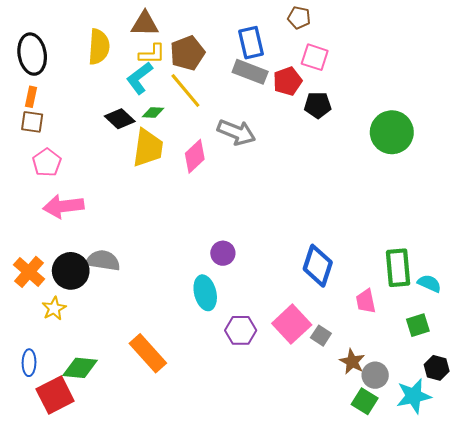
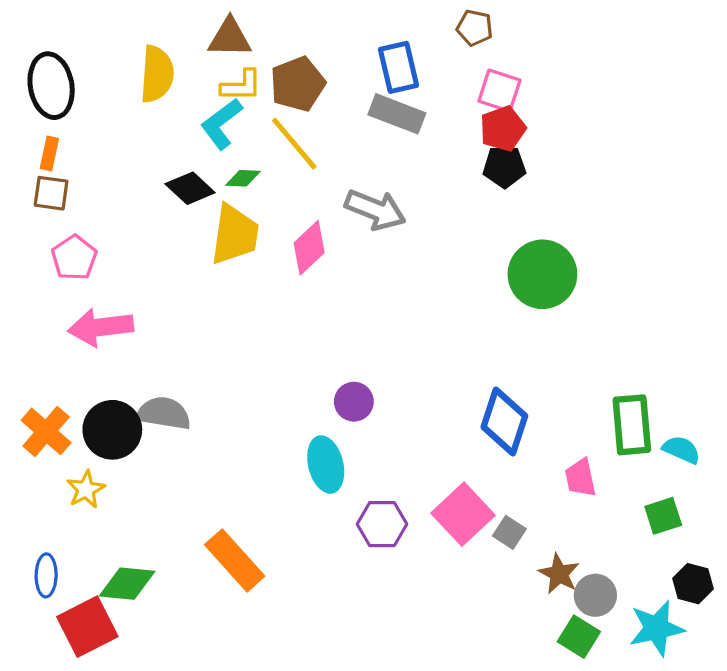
red pentagon: (288, 81) -> (503, 129), moved
green circle: (392, 132) -> (542, 274), moved

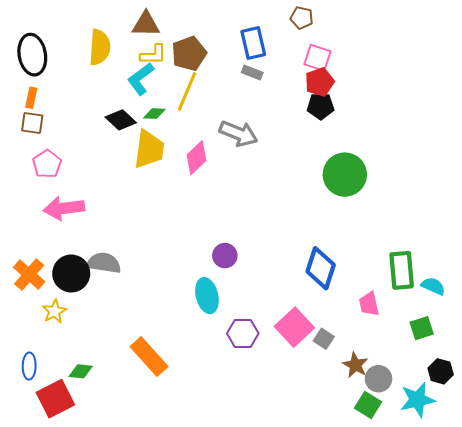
gray rectangle: (397, 114) -> (252, 72), size x0.6
yellow line: (294, 144) -> (187, 91), turned 63
green diamond: (127, 584) -> (81, 371), size x0.7

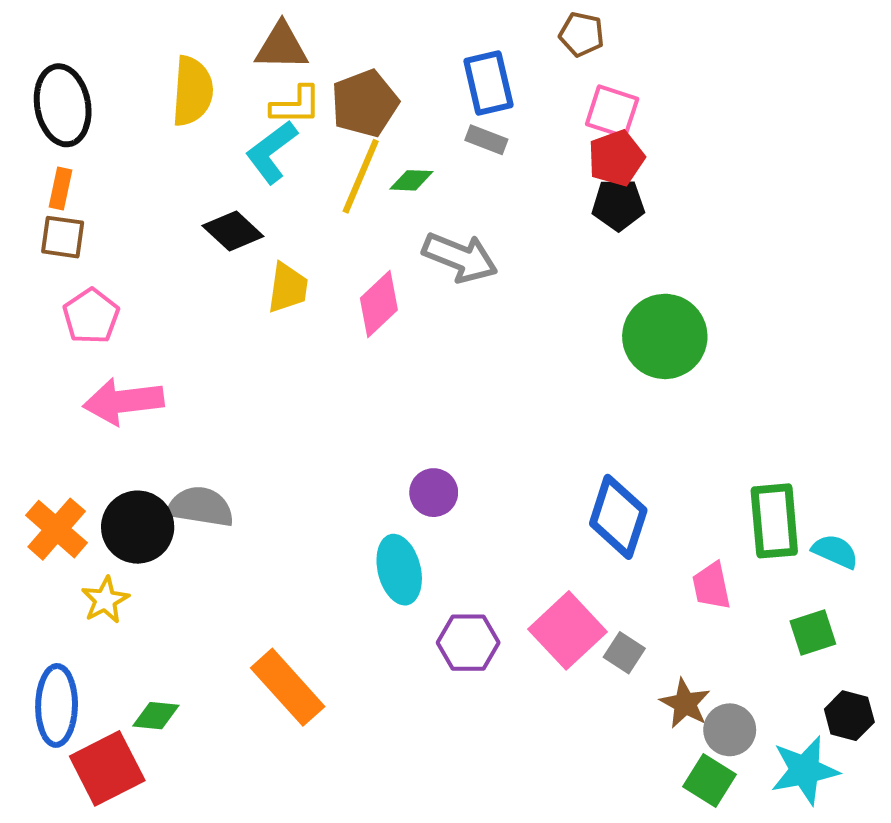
green diamond: (154, 114) -> (411, 180), moved
yellow trapezoid: (149, 149) -> (288, 288), size x0.7
blue ellipse: (29, 366) -> (57, 705), size x1.5

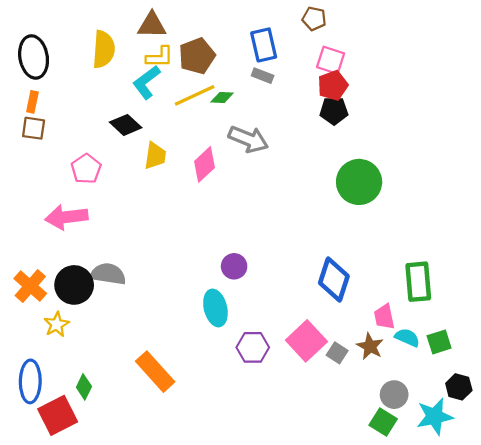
yellow line: (361, 176) -> (195, 95), turned 42
pink pentagon: (91, 316) -> (86, 169), moved
cyan semicircle: (835, 551) -> (407, 338), moved
brown star: (685, 703) -> (370, 346), moved
green diamond: (156, 716) -> (84, 387), turned -70

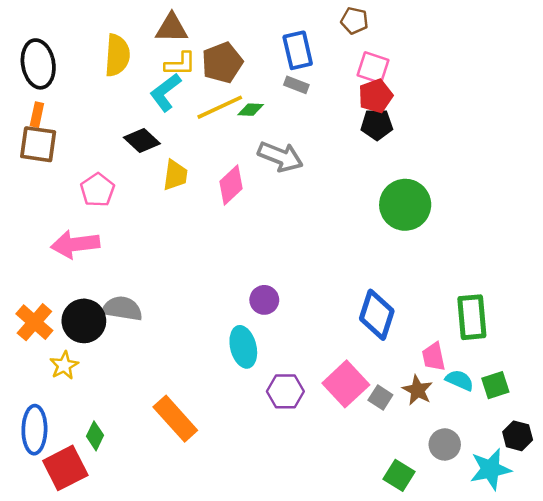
brown square: (34, 128) -> (38, 144), size x1.4
green square: (383, 422) -> (399, 475), moved

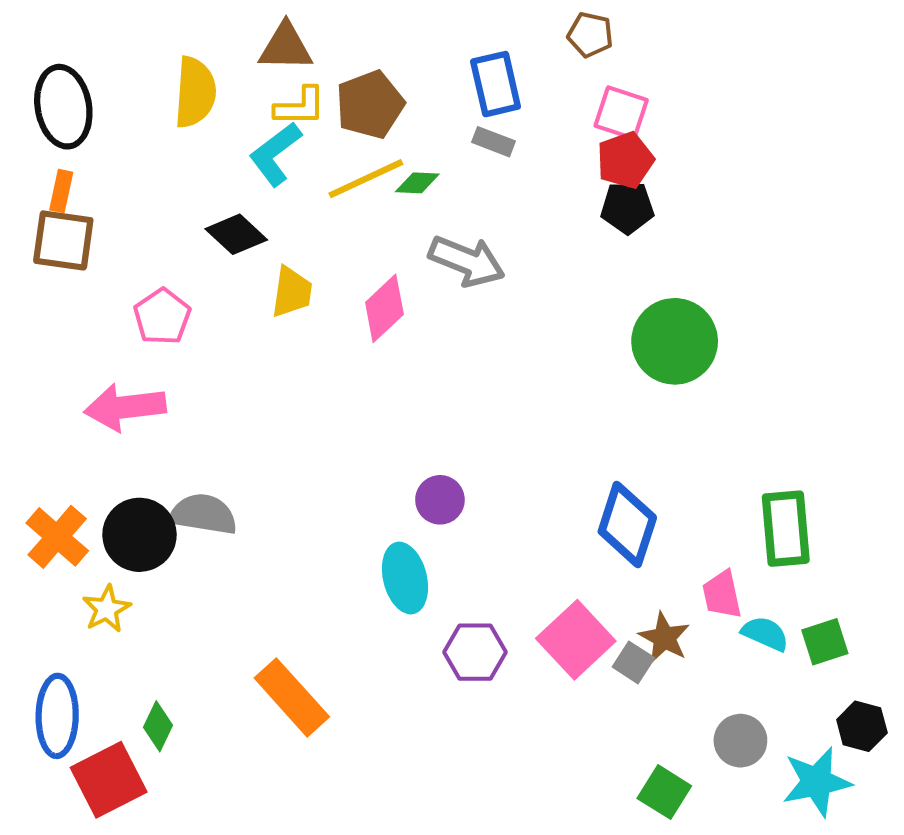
brown star: (418, 390) -> (664, 638), moved

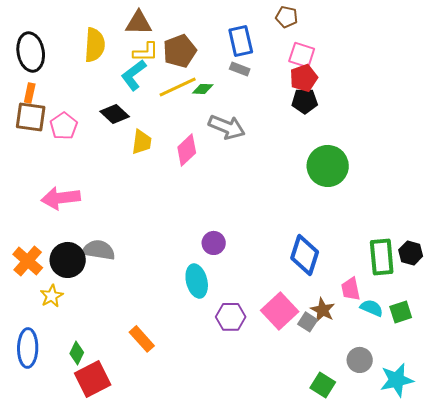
pink pentagon: (162, 317) -> (64, 126), moved
orange rectangle: (292, 697) -> (142, 339), size x0.7
black hexagon: (862, 726) -> (411, 253), moved
red square: (109, 780) -> (93, 379), moved

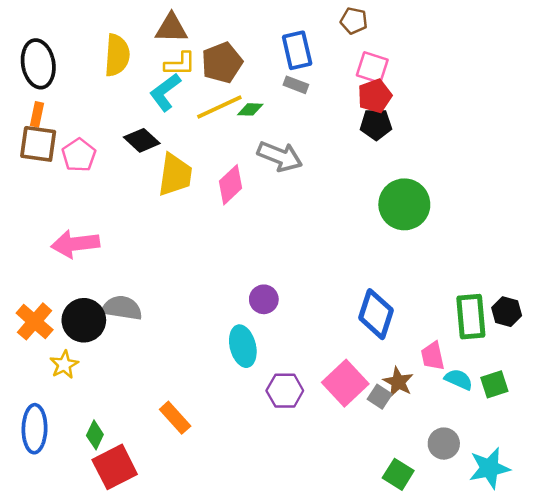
yellow trapezoid: (142, 142) -> (175, 175), size x1.4

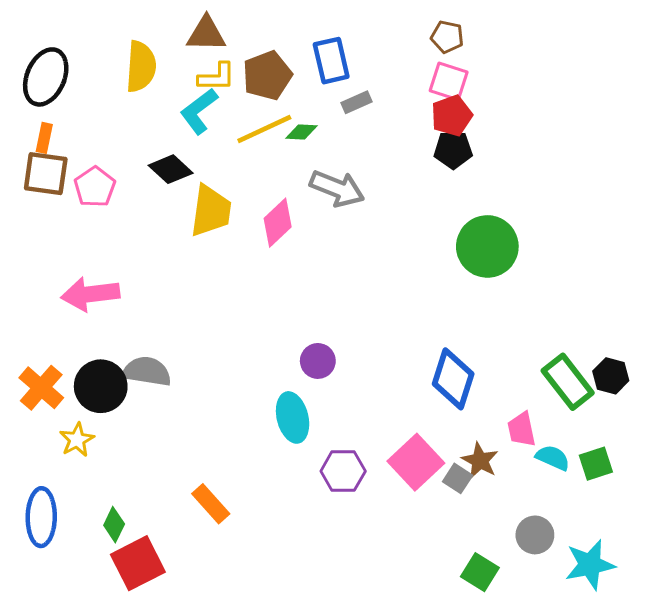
brown pentagon: (354, 21) -> (447, 37), moved
blue rectangle: (297, 50) -> (331, 61), moved
black ellipse: (38, 64) -> (46, 77), turned 33
gray rectangle: (296, 85) -> (356, 102), turned -45
green rectangle: (471, 317) -> (568, 382), turned -33

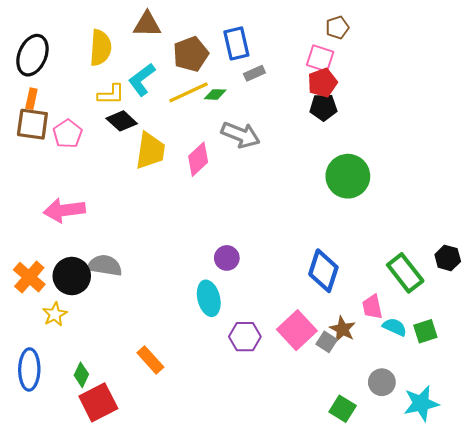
brown pentagon: (447, 37) -> (337, 28), moved, turned -30
yellow L-shape: (217, 77) -> (111, 94), moved
black hexagon: (611, 376) -> (448, 258), moved

